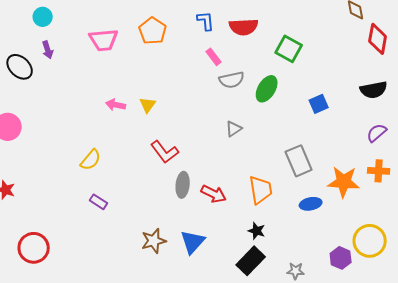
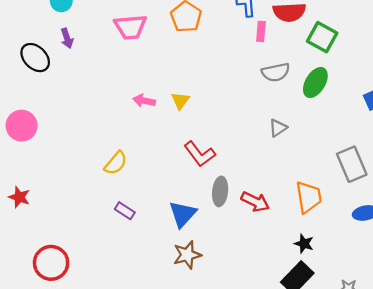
green square: (289, 49) -> (322, 37), moved
pink rectangle: (214, 57) -> (261, 31), moved, turned 42
blue triangle: (193, 242) -> (183, 214), moved

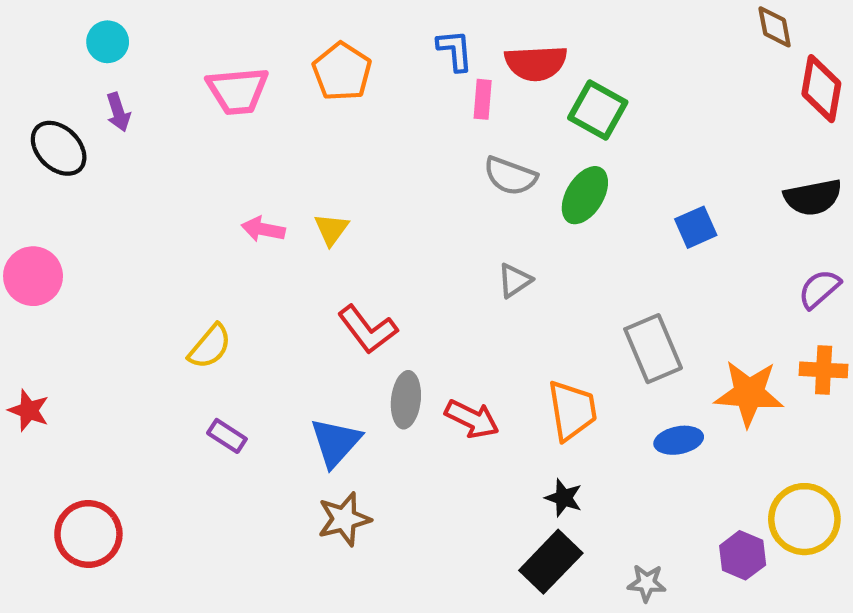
gray semicircle: (276, 72) -> (510, 176), turned 32

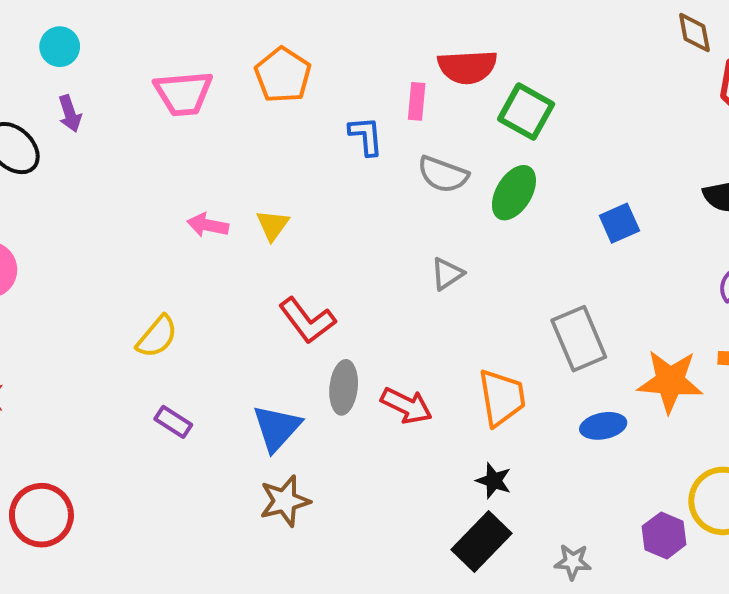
blue L-shape: (455, 50) -> (366, 136), moved

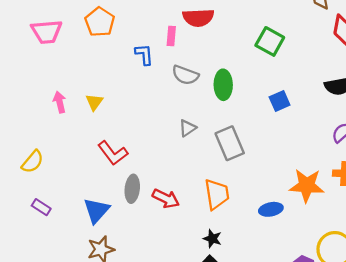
green square: (526, 112) -> (270, 41), moved
green ellipse: (514, 193) -> (223, 85), turned -32
pink arrow: (208, 225) -> (60, 102), turned 66
gray rectangle: (579, 339) -> (230, 143), moved

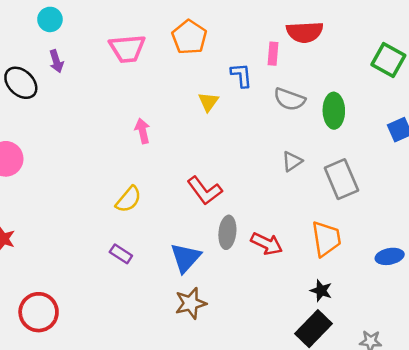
yellow triangle: (94, 102) -> (208, 102), moved
yellow semicircle: (33, 162) -> (129, 199), moved

